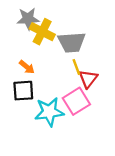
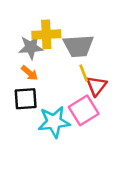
gray star: (28, 19) -> (31, 47), moved
yellow cross: (42, 32) -> (46, 34), turned -30

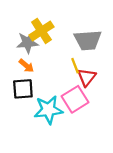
yellow cross: (46, 34) -> (41, 31), turned -30
gray trapezoid: (78, 46) -> (88, 40), moved

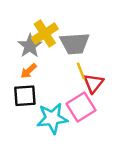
gray trapezoid: (88, 40) -> (75, 43), moved
gray star: (28, 43) -> (30, 46), turned -30
orange arrow: (26, 66) -> (29, 71), turned 98

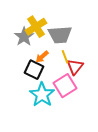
orange arrow: (29, 71) -> (42, 57), moved
black square: (25, 96) -> (34, 70), moved, turned 30
cyan star: (52, 118) -> (42, 95), turned -30

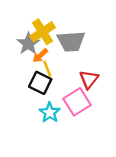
orange arrow: (42, 57) -> (40, 56), moved
yellow line: (65, 57) -> (47, 69), moved
cyan star: (42, 95) -> (50, 113), size x0.7

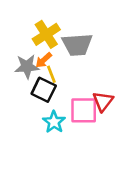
gray star: (28, 44) -> (27, 67), moved, turned 30
red triangle: (89, 79) -> (103, 101), moved
pink square: (77, 102) -> (84, 110), turned 32

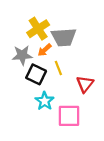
orange arrow: (44, 60) -> (45, 50), moved
yellow line: (51, 74) -> (58, 68), moved
pink square: (84, 110) -> (69, 116), moved

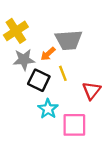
yellow cross: (38, 29) -> (16, 31), moved

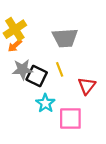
orange arrow: (48, 54) -> (15, 46), moved
gray star: (24, 60) -> (22, 69), moved

